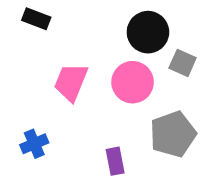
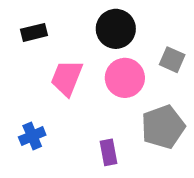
black rectangle: (36, 19) -> (34, 32), moved, turned -35
black circle: (148, 32) -> (116, 29), moved

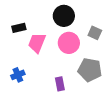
black rectangle: (34, 32) -> (19, 28), moved
gray pentagon: (163, 127) -> (90, 70), turned 30

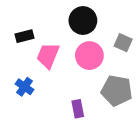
blue cross: (18, 75) -> (25, 87), moved, turned -32

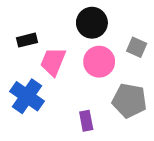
blue cross: (25, 87) -> (27, 96), size x1.6

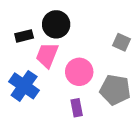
black circle: (92, 23) -> (56, 24), moved
pink circle: (99, 62) -> (79, 72), moved

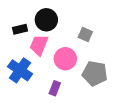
gray square: (122, 42) -> (85, 35), moved
purple rectangle: (77, 108) -> (55, 88), moved, turned 32

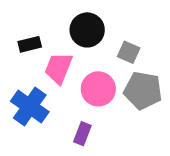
black circle: (46, 20) -> (87, 30), moved
gray pentagon: (95, 73) -> (143, 91), moved

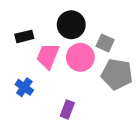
pink circle: (98, 89) -> (80, 57), moved
blue cross: (30, 106) -> (24, 87), size x0.6

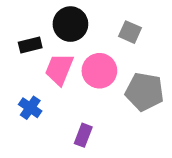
black circle: (71, 25) -> (70, 24), moved
gray square: (105, 43) -> (130, 32), moved

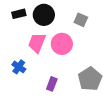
black rectangle: (30, 45) -> (19, 14), moved
gray pentagon: (145, 92) -> (90, 79), moved, turned 30

